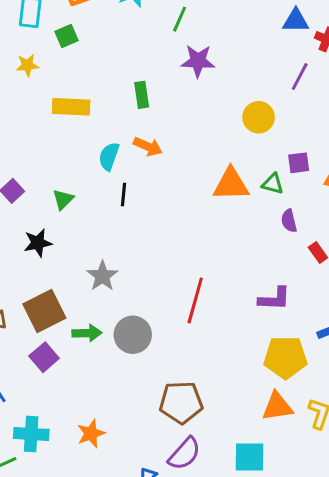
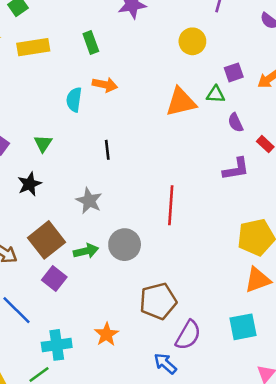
yellow rectangle: (71, 107) -> (33, 47), moved
black line: (123, 195) -> (107, 150), moved
purple L-shape: (274, 299) -> (236, 169), moved
brown pentagon: (181, 402) -> (158, 301), moved

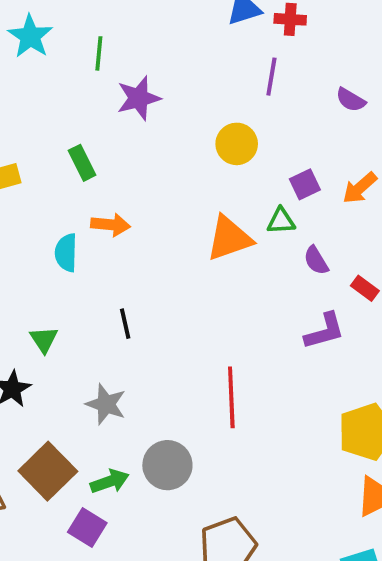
green triangle: (43, 143) -> (44, 340), moved
purple square: (54, 279) -> (87, 528), moved

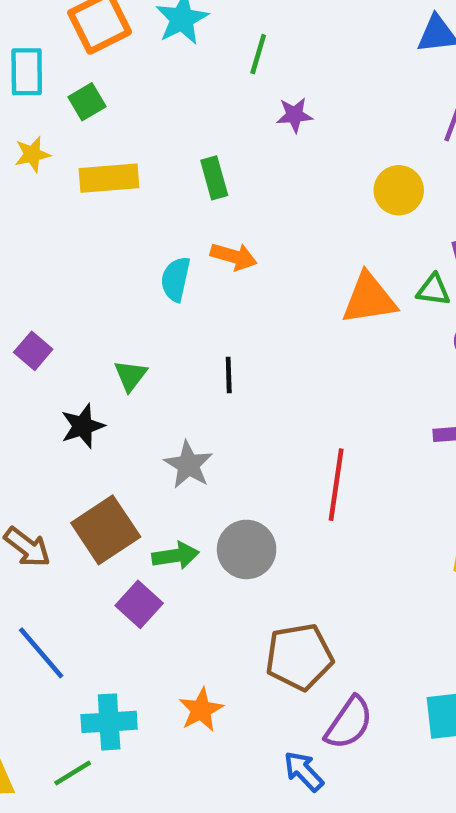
purple star: (139, 98) -> (294, 115), size x0.7

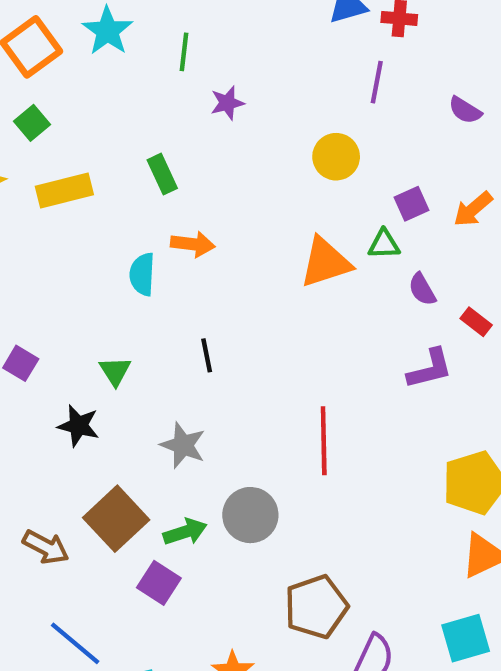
black star: (83, 426) -> (78, 426), turned -30

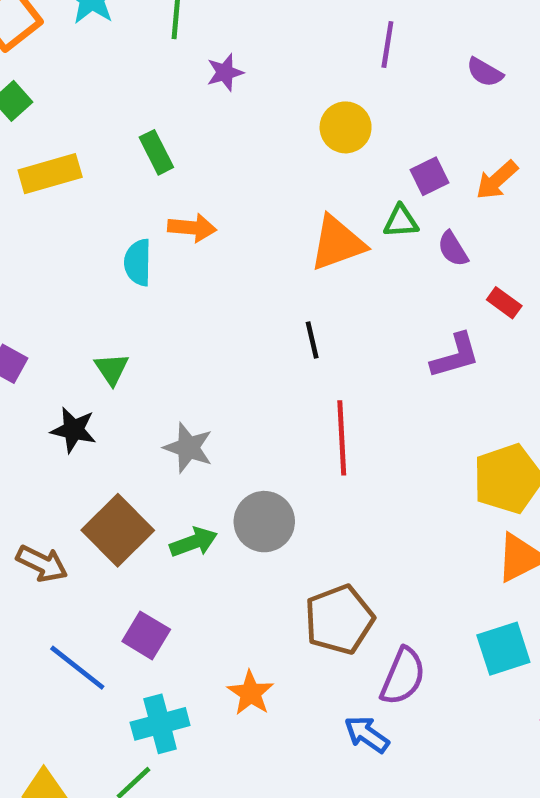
purple semicircle: (422, 289) -> (453, 249), moved
black line: (207, 355) -> (312, 340), moved
purple square: (159, 583) -> (146, 635), moved

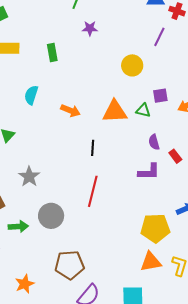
orange arrow: (192, 228) -> (71, 111), moved
purple semicircle: (453, 249) -> (154, 142), moved
green arrow: (194, 542) -> (18, 227), moved

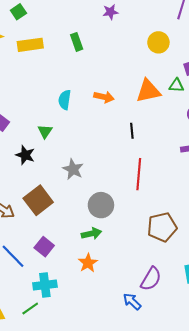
cyan semicircle: (31, 95) -> (65, 100), moved
green arrow: (18, 227) -> (91, 234), moved
brown pentagon: (70, 265) -> (162, 227), moved
orange star: (25, 284) -> (88, 263), moved

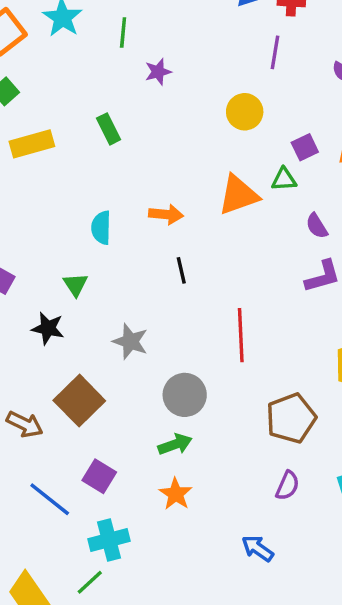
black line: (132, 131) -> (181, 270), moved
purple semicircle: (151, 279) -> (287, 486), moved, size x0.7

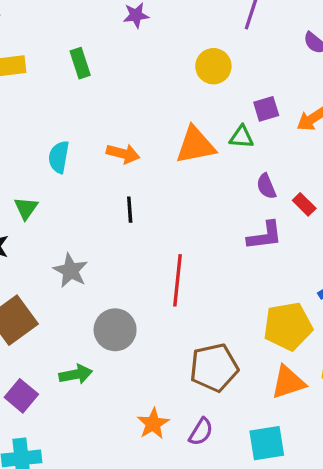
green arrow: (175, 444) -> (76, 374), moved
orange star: (176, 494) -> (153, 424), moved

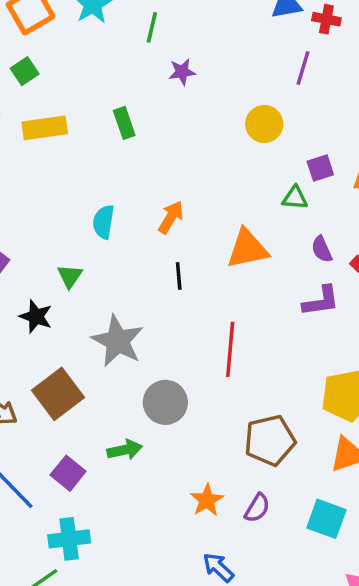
orange triangle: (195, 145) -> (247, 249), moved
orange arrow: (123, 154) -> (171, 217), turned -72
gray star: (71, 271) -> (118, 341), size x1.4
cyan square: (267, 443) -> (326, 519), turned 30

